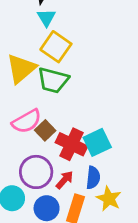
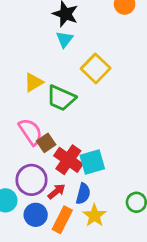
yellow square: (56, 47) -> (96, 68), moved
yellow triangle: (21, 69) -> (34, 82), size x0.7
pink semicircle: (27, 121) -> (31, 132), turned -104

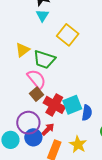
pink semicircle: (31, 132) -> (37, 79), moved
blue semicircle: (83, 194) -> (87, 113), moved
blue circle: (36, 215) -> (33, 137), moved

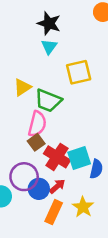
yellow square: (68, 35) -> (79, 72), turned 35
pink semicircle: (37, 79) -> (37, 124), turned 50
red arrow: (48, 129) -> (57, 186), moved
blue circle: (33, 137) -> (39, 189), moved

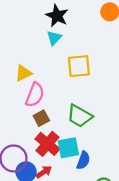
green trapezoid: (48, 101) -> (80, 116), moved
pink semicircle: (37, 124) -> (35, 95), moved
brown square: (36, 142) -> (41, 118), moved

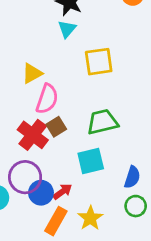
green trapezoid: (80, 116) -> (102, 122), turned 140
red cross: (47, 144) -> (33, 135), moved
blue semicircle: (83, 160) -> (132, 177), moved

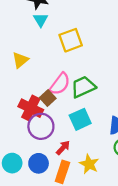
pink semicircle: (47, 99) -> (60, 84), moved, turned 30
purple circle: (25, 177) -> (41, 126), moved
blue circle: (41, 193) -> (39, 163), moved

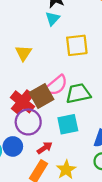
yellow triangle: (20, 60) -> (23, 53), turned -30
brown square: (48, 98) -> (41, 96), size x1.5
blue circle: (39, 163) -> (13, 146), moved

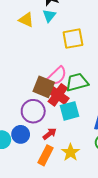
yellow triangle: (23, 53) -> (26, 20), moved, turned -35
brown square: (41, 96) -> (44, 87), turned -35
red cross: (22, 102) -> (58, 95), moved

